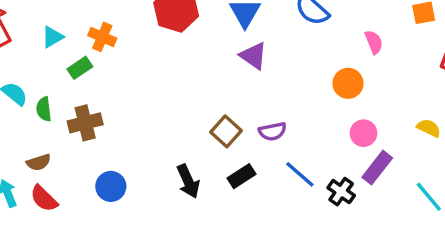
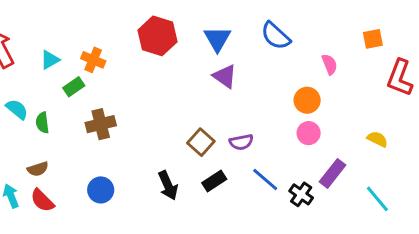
brown cross: (85, 123) -> (101, 124), moved
pink circle: (363, 133) -> (309, 133), moved

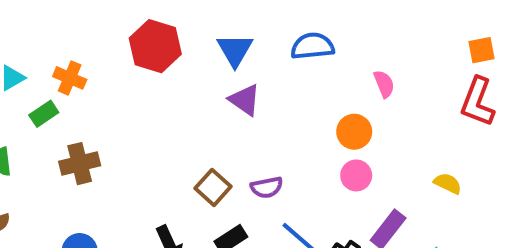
blue semicircle: (276, 36) -> (312, 46), turned 132
orange square: (373, 39) -> (482, 50), moved

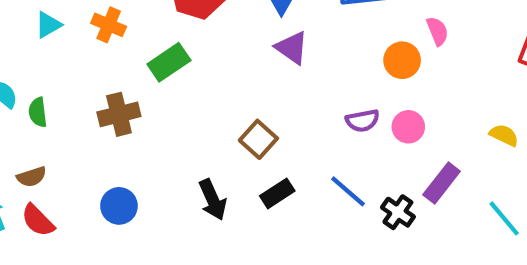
green rectangle: (44, 114) -> (169, 62), moved, size x1.4
orange circle: (354, 132) -> (402, 60), moved
purple semicircle: (267, 187) -> (363, 121), moved

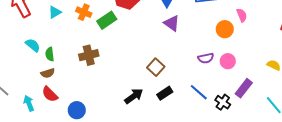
green rectangle: (169, 62) -> (107, 20), moved
brown semicircle: (32, 177) -> (48, 73), moved
black arrow: (213, 200) -> (134, 96), turned -102
blue circle: (119, 206) -> (77, 110), moved
red semicircle: (38, 220) -> (50, 94), moved

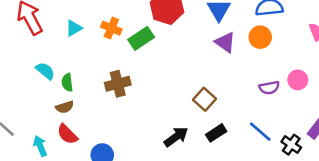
orange circle: (225, 29) -> (260, 37), moved
pink circle: (228, 61) -> (298, 80), moved

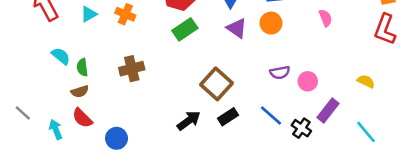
green rectangle: (141, 38) -> (185, 29), moved
pink circle: (298, 80) -> (308, 81), moved
brown square: (205, 99) -> (217, 84), size x1.4

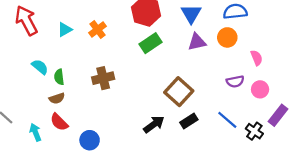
orange cross: (125, 14) -> (97, 30), turned 30
pink semicircle: (325, 18) -> (257, 58), moved
purple triangle: (237, 28) -> (197, 42), turned -48

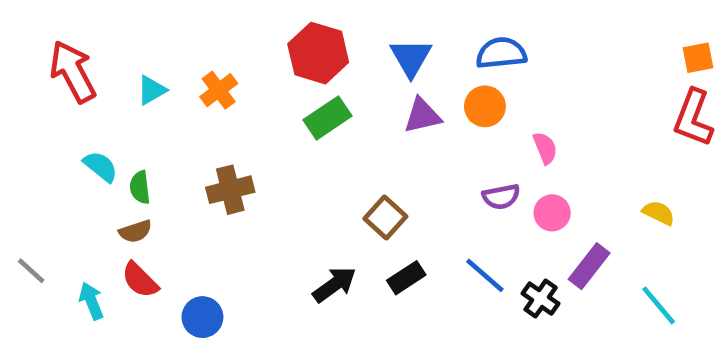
brown square: (179, 92) -> (385, 217), size x0.7

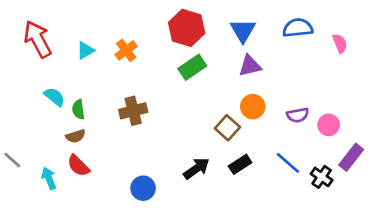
orange circle: (485, 106) -> (253, 107), moved
pink semicircle: (545, 148) -> (340, 43), moved
blue circle: (202, 317) -> (143, 188), moved

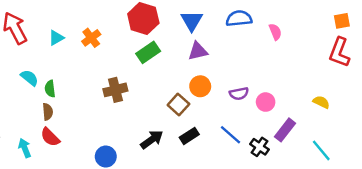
brown cross: (133, 111) -> (115, 90), moved
brown semicircle: (76, 136) -> (48, 112), turned -77

